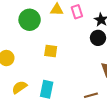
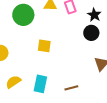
brown line: (91, 95) -> (71, 88), moved

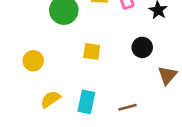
black circle: (91, 33) -> (142, 47), moved

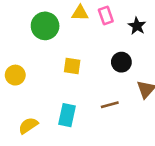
yellow semicircle: (50, 99) -> (28, 126), moved
brown line: (128, 107) -> (110, 105), moved

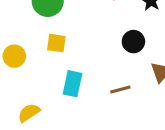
yellow square: (72, 66) -> (56, 43), moved
cyan rectangle: (67, 115) -> (72, 84), moved

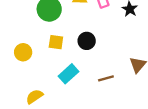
black circle: (133, 42) -> (87, 41), moved
cyan rectangle: (72, 84) -> (68, 74), turned 36

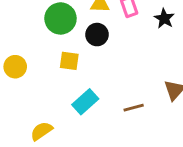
black circle: (87, 41) -> (97, 35), moved
yellow circle: (23, 52) -> (15, 67), moved

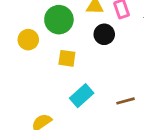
black circle: (97, 35) -> (104, 34), moved
yellow circle: (15, 67) -> (28, 40), moved

